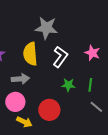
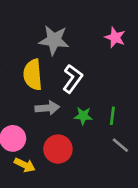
pink star: (92, 53) -> (115, 37), moved
gray arrow: (20, 79) -> (47, 108), moved

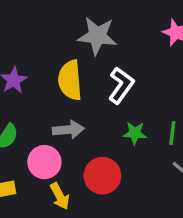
gray arrow: (47, 108) -> (68, 130), moved
yellow arrow: (25, 165) -> (60, 196), turned 36

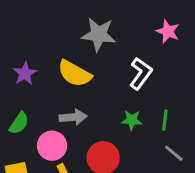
yellow semicircle: (70, 80) -> (75, 74), turned -56
white L-shape: (121, 85) -> (141, 74), moved

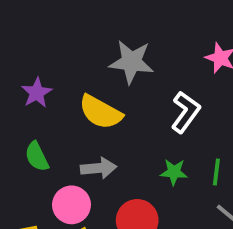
purple star: (25, 74) -> (37, 93), moved
green semicircle: (19, 123) -> (37, 157), moved, turned 120

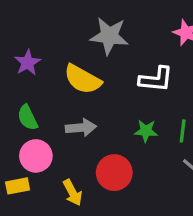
white L-shape: (186, 112) -> (156, 79), turned 60
pink circle: (71, 205) -> (36, 156), moved

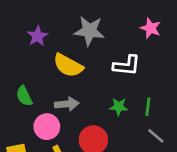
purple star: (28, 63) -> (37, 36), moved
pink circle: (36, 156) -> (47, 127), moved

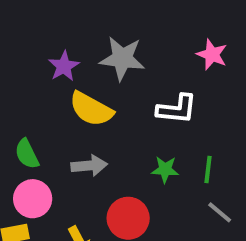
purple star: (37, 36) -> (64, 66), moved
pink circle: (47, 127) -> (33, 199), moved

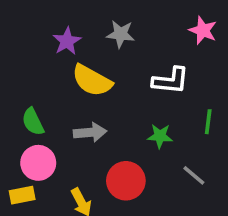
gray star: (122, 58) -> (121, 34), size x0.7
green line: (208, 169) -> (208, 122), moved
gray line: (220, 212) -> (194, 175), moved

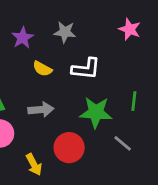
yellow semicircle: (92, 81) -> (42, 69), size x0.6
white L-shape: (171, 81) -> (86, 69), moved
green star: (160, 136) -> (96, 112), size x1.6

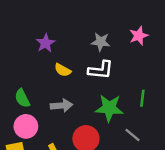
pink star: (130, 29) -> (139, 36), turned 30
gray star: (65, 32) -> (101, 42), moved

